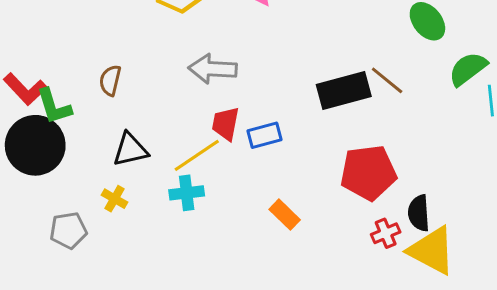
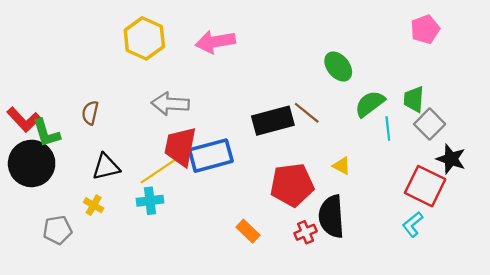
red trapezoid: (226, 124) -> (180, 147), size x1.5
blue rectangle: (264, 135) -> (211, 156), size x1.6
black semicircle: (419, 213) -> (331, 216), size x1.5
orange rectangle: (285, 215) -> (248, 231), moved
yellow triangle: (432, 251) -> (342, 166), moved, size x0.5

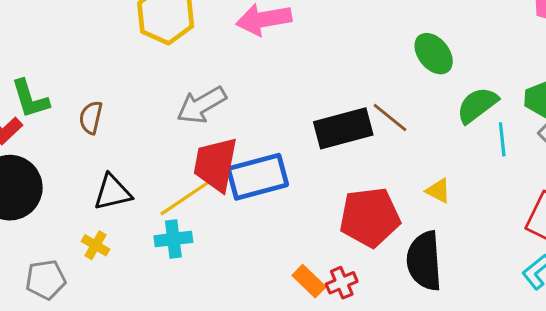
gray arrow: (170, 104) -> (201, 105), turned -33
green L-shape: (46, 133) -> (30, 99), moved
red cross: (306, 232) -> (342, 283), moved

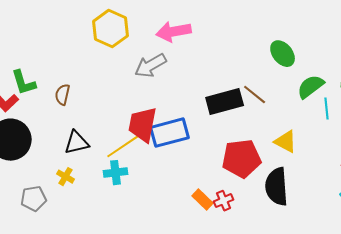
gray arrow: (201, 105) -> (151, 66), moved
yellow triangle: (438, 191) -> (286, 142), size x1.4

